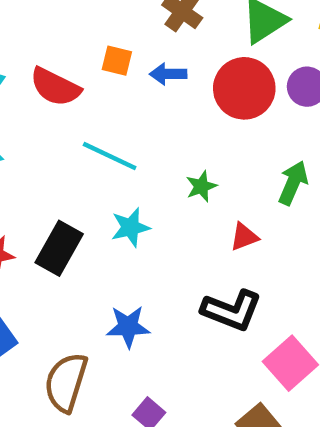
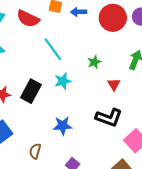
cyan line: (110, 156) -> (53, 49), turned 30
red triangle: (244, 237) -> (114, 84), turned -40
brown semicircle: (66, 382) -> (35, 151), size x0.6

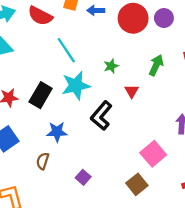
cyan star: (63, 81) -> (76, 86), size x1.5
black L-shape: (109, 118) -> (101, 116), moved, turned 108
blue star: (63, 126) -> (57, 132), moved

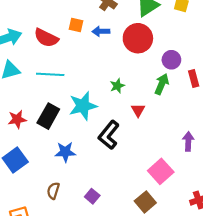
purple circle: (164, 18) -> (171, 60), moved
cyan line: (66, 50) -> (50, 74), moved, turned -52
brown semicircle: (43, 161) -> (53, 191), moved

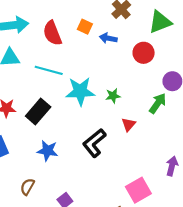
red semicircle: (46, 38) -> (52, 33), turned 30
red circle: (138, 38) -> (144, 53), size x0.7
cyan star: (83, 106) -> (80, 91), moved

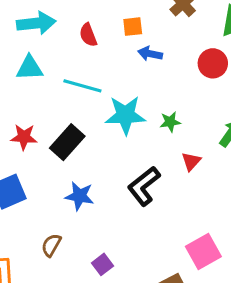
orange square: (85, 27) -> (133, 27), turned -32
red semicircle: (52, 33) -> (88, 35), size x0.7
blue arrow: (108, 38) -> (150, 54), moved

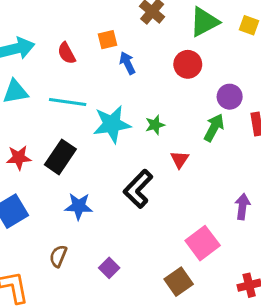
blue arrow: (150, 54) -> (127, 63), turned 60

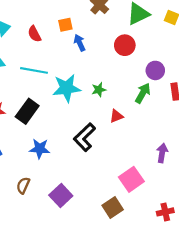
red triangle: (180, 159) -> (116, 116), turned 32
purple square: (109, 268) -> (61, 196), size x1.5

